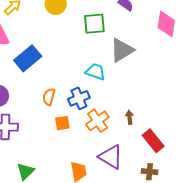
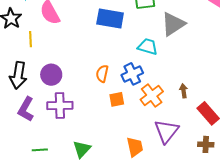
blue rectangle: (28, 58) -> (110, 18), moved, turned 52
purple triangle: (111, 157) -> (166, 131), turned 40

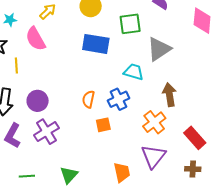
brown arrow: (184, 91) -> (169, 95), moved, size x1.6
orange cross: (152, 96) -> (154, 122), moved
purple cross: (60, 105) -> (46, 132), turned -30

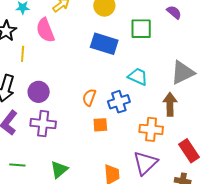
gray triangle: (159, 49) -> (183, 73), moved
orange cross: (154, 122) -> (151, 129), turned 35
purple cross: (46, 132) -> (43, 124), turned 30

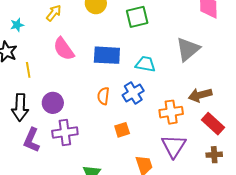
pink semicircle: (45, 30) -> (64, 49), moved
blue rectangle: (104, 44) -> (107, 55), moved
brown arrow: (170, 104) -> (200, 95), moved, turned -90
orange square: (100, 125) -> (122, 130), moved

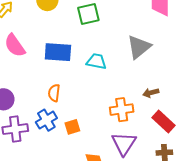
blue cross: (133, 93) -> (46, 120), moved
brown arrow: (200, 95) -> (151, 93), size x0.7

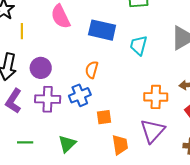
cyan trapezoid: (96, 61) -> (139, 45), turned -95
orange square: (72, 127) -> (104, 117), moved

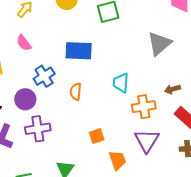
pink semicircle: (61, 17) -> (24, 43), moved, size x0.7
cyan trapezoid: (139, 45) -> (121, 83), moved
blue cross: (80, 95) -> (44, 76), moved

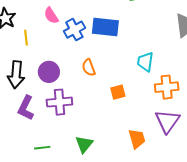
blue cross: (44, 76) -> (74, 30), moved
orange semicircle: (76, 92) -> (89, 68), moved, turned -30
orange square: (97, 136) -> (118, 92), moved

